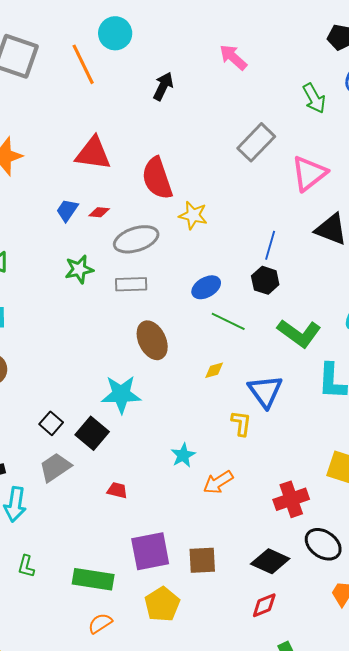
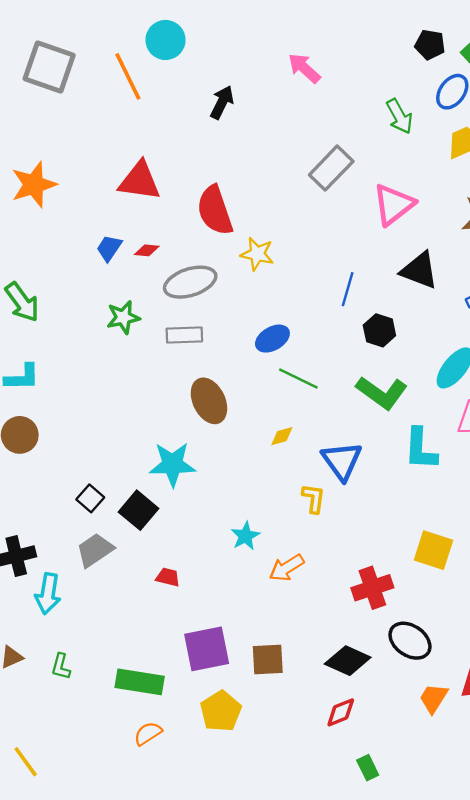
black hexagon: (265, 280) -> (379, 330), moved

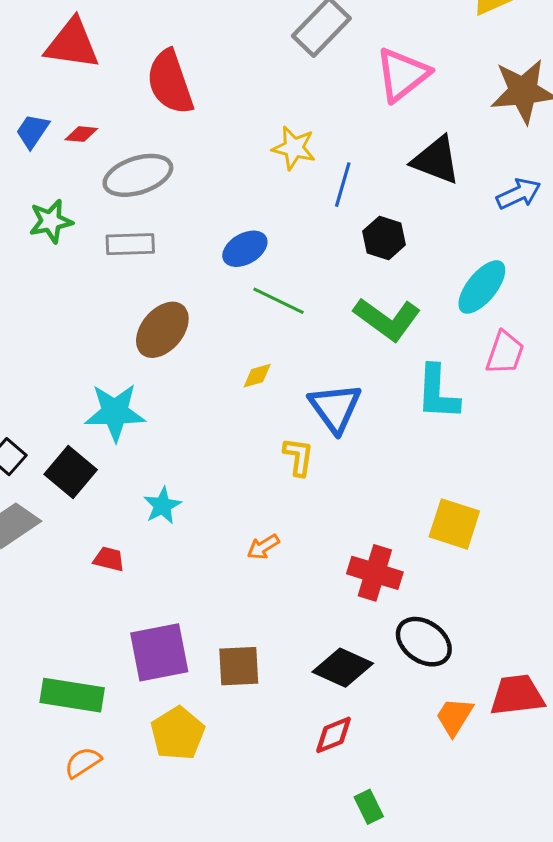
yellow star: (257, 254) -> (294, 148), moved
brown ellipse: (209, 401) -> (162, 330), turned 66
cyan star: (245, 536) -> (162, 506), moved
orange arrow: (287, 568) -> (263, 547), size x0.7
red cross: (372, 588) -> (375, 573), turned 36

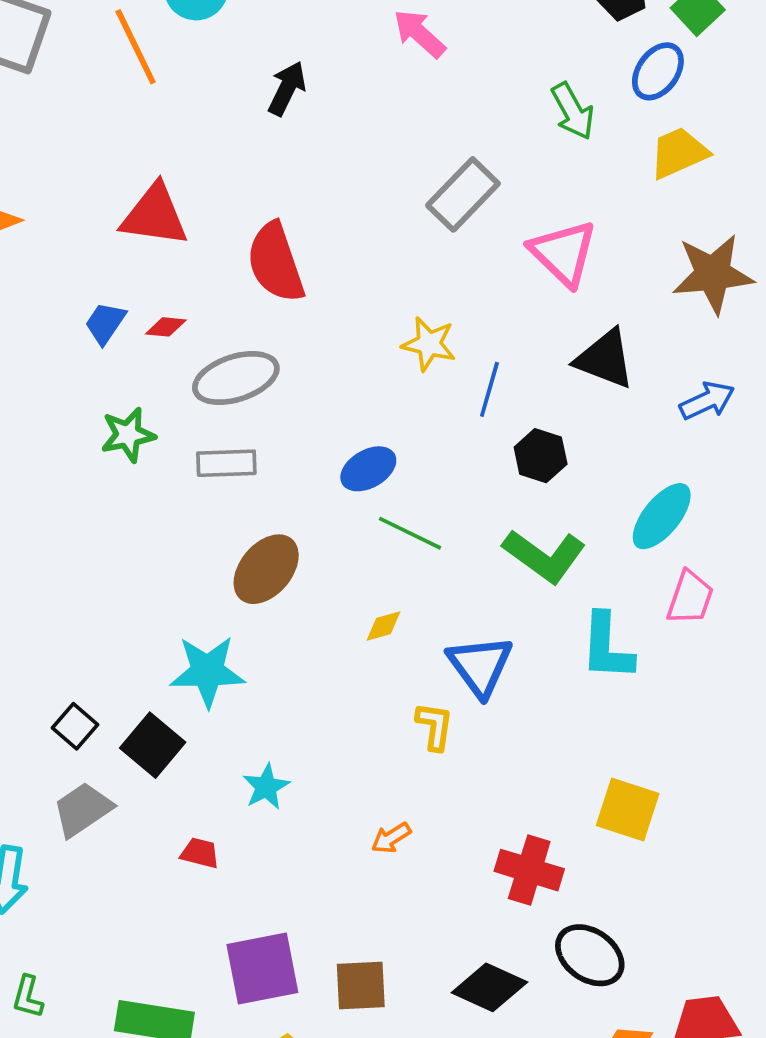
pink triangle: (402, 74) -> (563, 253), turned -38

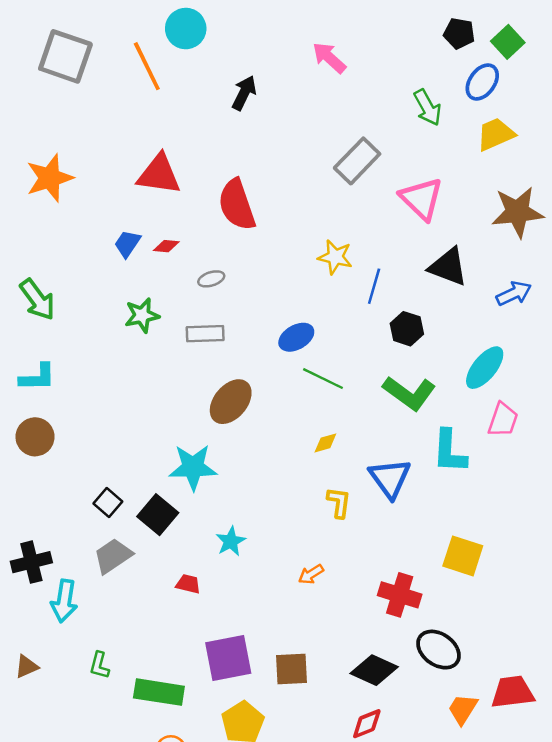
gray ellipse: (236, 378) -> (211, 279), size x0.5
yellow diamond: (383, 626) -> (325, 443), moved
blue triangle: (480, 666) -> (390, 478), moved
green L-shape: (28, 997) -> (99, 665), moved

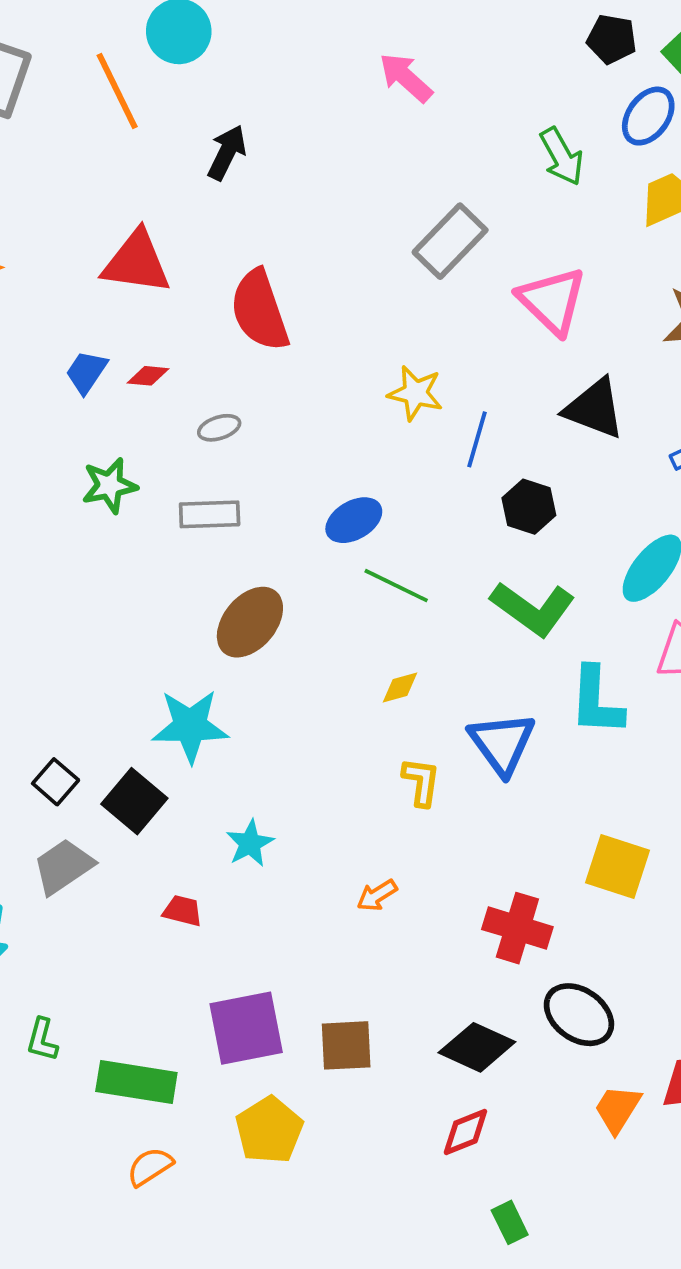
black arrow: (244, 93) -> (227, 153), moved

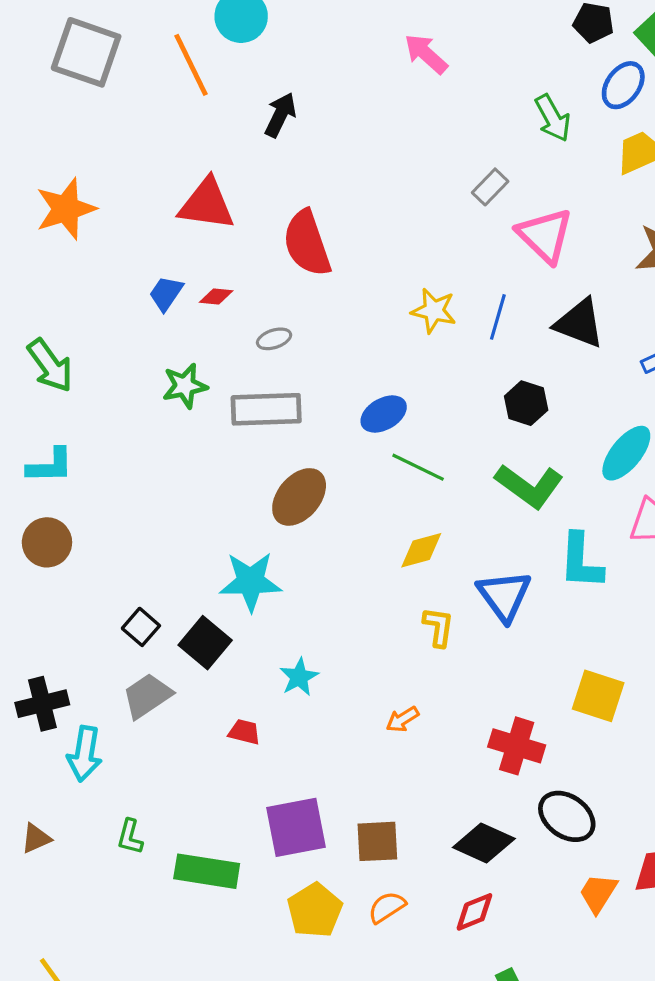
gray rectangle: (450, 241) -> (490, 187), moved, size x0.6
blue line: (477, 439) -> (498, 317), moved
gray rectangle: (210, 514) -> (266, 409), size x1.4
yellow diamond: (400, 688) -> (421, 550), size x1.4
orange semicircle: (150, 1167) -> (387, 907), moved

